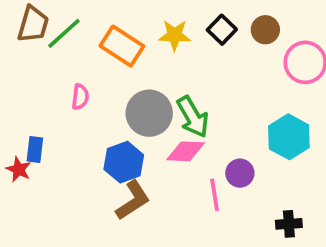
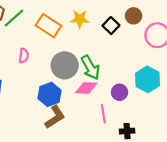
black square: (222, 30) -> (111, 26), moved
purple circle: (240, 173) -> (120, 92), moved
black cross: (289, 224) -> (127, 131), moved

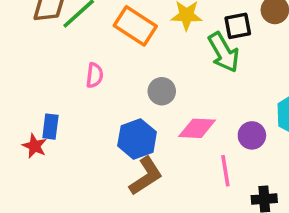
black square: (111, 26) -> (238, 26), turned 35
gray circle: (65, 65) -> (162, 91), size x0.6
green arrow: (90, 68) -> (224, 52), moved

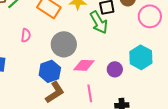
gray circle: (162, 91) -> (64, 44), size x1.6
pink line: (225, 171) -> (90, 93), moved

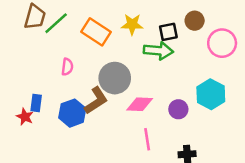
green arrow: (99, 22) -> (158, 51), turned -55
blue hexagon: (50, 71) -> (72, 113), moved
brown L-shape: (55, 92) -> (96, 101), moved

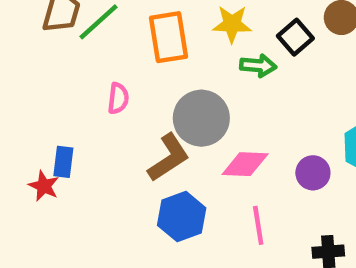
orange rectangle: (96, 32) -> (169, 37), turned 48
black square: (168, 32) -> (295, 37), turned -30
green arrow: (158, 51) -> (258, 66), moved, size x0.7
blue hexagon: (72, 113) -> (182, 217), moved

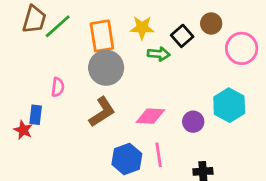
pink semicircle: (118, 98) -> (58, 87), moved
gray circle: (201, 118) -> (106, 68), moved
blue hexagon: (182, 217) -> (127, 159), moved

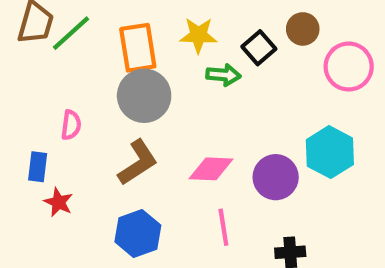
purple circle: (193, 122) -> (276, 177), size x1.4
red star: (23, 130) -> (59, 202), moved
blue hexagon: (127, 159) -> (138, 234), moved

